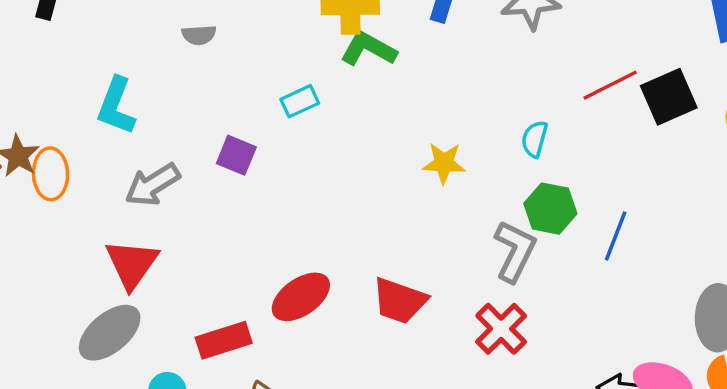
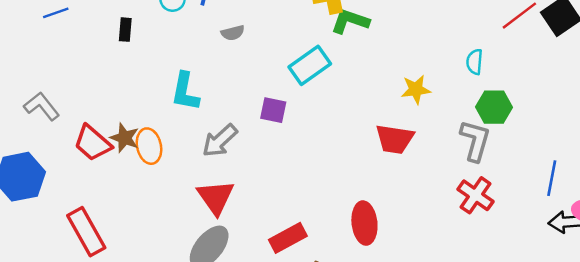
cyan rectangle: (300, 101) -> (310, 65), size x1.6
blue line: (616, 236) -> (552, 178), moved
red ellipse: (301, 297) -> (364, 223), moved, turned -51
red trapezoid: (399, 301) -> (395, 139), moved

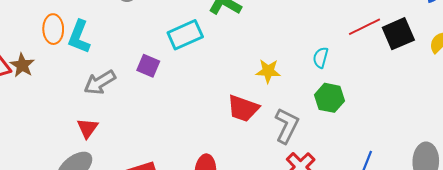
gray L-shape: (475, 141) -> (287, 126), moved
orange ellipse: (149, 146) -> (53, 29), moved
red triangle: (216, 197) -> (87, 128), size x0.7

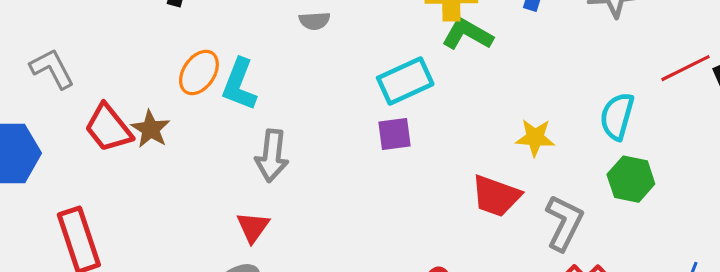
orange ellipse: (53, 29) -> (199, 72), turned 36
cyan semicircle: (321, 58) -> (617, 116), size x1.4
purple square: (148, 66) -> (394, 134), moved, turned -30
gray arrow: (100, 82) -> (272, 156), turned -52

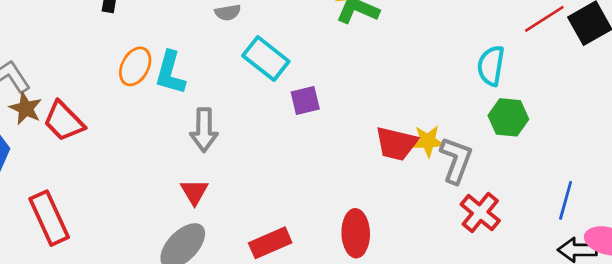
cyan rectangle: (405, 81) -> (266, 59), moved, turned 69
brown star: (151, 129) -> (26, 108), moved
yellow star: (535, 138) -> (428, 141), moved

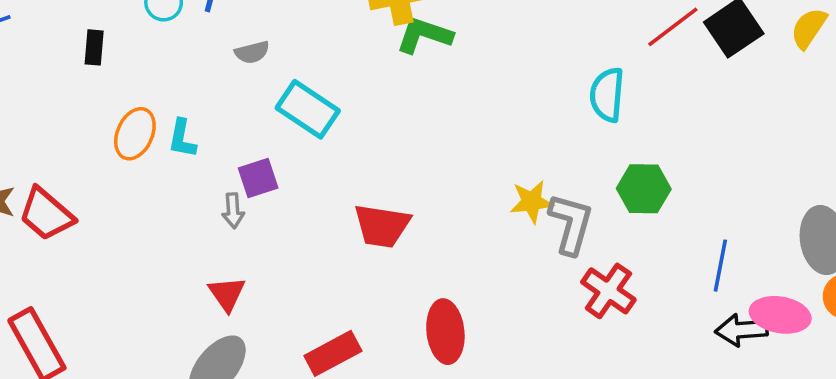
cyan L-shape: (170, 73) -> (182, 139), size x0.7
purple square: (305, 101) -> (258, 178), moved
green hexagon: (508, 117) -> (644, 189), moved
gray arrow: (204, 130) -> (233, 211), size x0.6
red trapezoid: (396, 144) -> (382, 226), moved

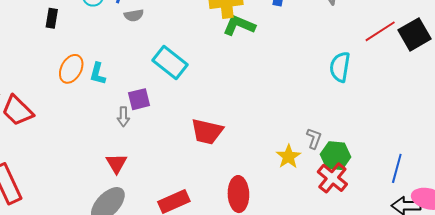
gray semicircle: (252, 52) -> (134, 15), moved
green hexagon: (644, 189) -> (336, 156), moved
yellow star: (532, 202) -> (288, 157), moved, turned -30
gray L-shape: (571, 224) -> (314, 138), size x0.6

